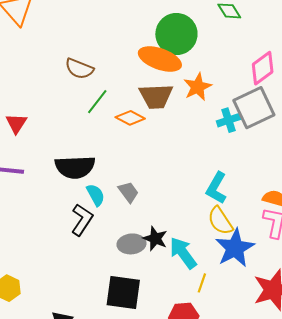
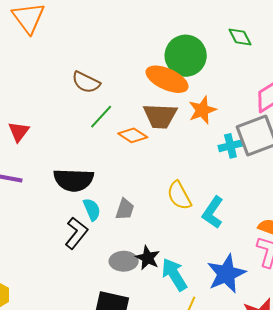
gray trapezoid: (128, 192) -> (125, 209), turned 50
yellow semicircle: (220, 221) -> (179, 196), moved

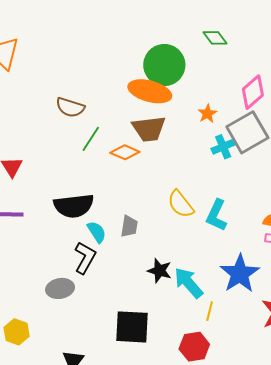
orange star: (202, 110) -> (207, 114), moved, size x0.7
gray ellipse: (124, 261) -> (60, 288), moved

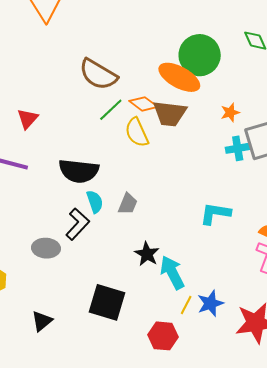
brown semicircle: (70, 107) -> (98, 74), size x1.4
orange diamond: (125, 152) -> (144, 104), moved
yellow semicircle: (181, 204) -> (137, 132), moved
cyan L-shape: (216, 215) -> (215, 213), turned 60
blue star: (240, 274) -> (210, 303), moved, size x0.7

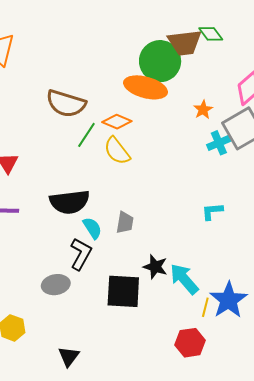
brown trapezoid: (170, 114) -> (185, 43), moved
cyan L-shape: (215, 213) -> (212, 211), size x0.7
black square: (107, 302) -> (123, 291), moved
blue star: (210, 303) -> (229, 300), size x1.4

